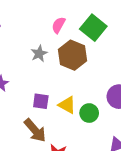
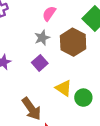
pink semicircle: (59, 25) -> (49, 14), moved
purple square: (41, 101) -> (40, 63), moved, turned 35

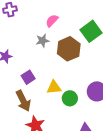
purple square: (40, 63) -> (28, 77), moved
yellow triangle: (64, 88) -> (54, 87), turned -49

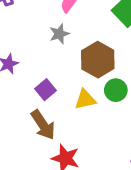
brown hexagon: (69, 49) -> (98, 60), moved
green circle: (70, 98) -> (116, 90), moved

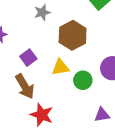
green circle: (116, 90) -> (83, 80), moved

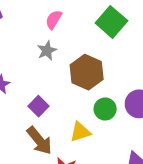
yellow triangle: (60, 67) -> (80, 132), moved
green circle: (83, 80) -> (105, 109), moved

